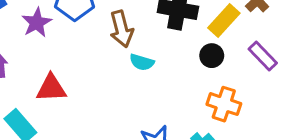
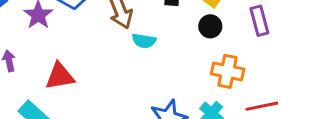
purple rectangle: (263, 56) -> (259, 21), turned 36

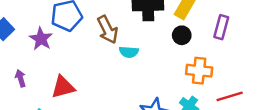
purple rectangle: (259, 21) -> (221, 27), turned 35

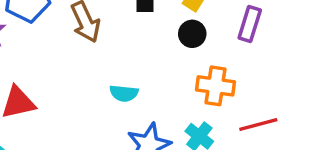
cyan semicircle: (129, 52) -> (124, 93), moved

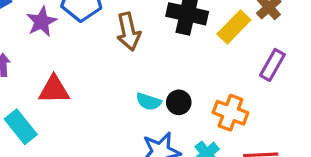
black circle: (192, 34) -> (179, 102), moved

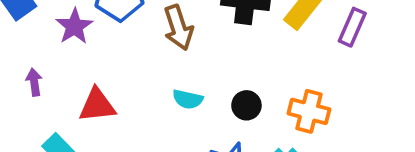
purple rectangle: (272, 65) -> (352, 27), moved
cyan semicircle: (149, 102) -> (188, 99), moved

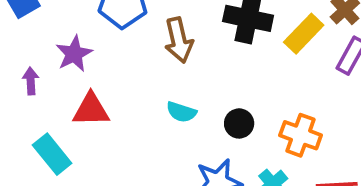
purple star: (74, 26) -> (74, 54), moved

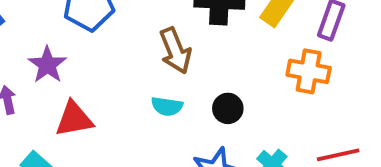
brown arrow: (179, 40) -> (175, 51), moved
orange cross: (301, 135) -> (309, 71), moved

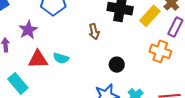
brown arrow: (175, 51) -> (94, 32), size x0.7
cyan semicircle: (167, 106) -> (61, 58), moved

